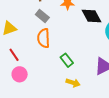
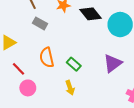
orange semicircle: (44, 38) -> (47, 57), moved
yellow arrow: (73, 83) -> (70, 88), moved, turned 64

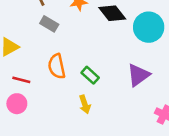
red line: (18, 69) -> (21, 80), turned -32
pink circle: (28, 88) -> (17, 104), moved

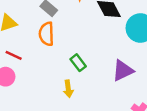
orange semicircle: (57, 66) -> (46, 34), moved

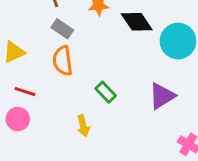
yellow arrow: (68, 89) -> (83, 126), moved

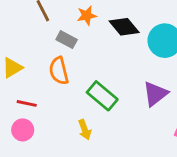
gray rectangle: (62, 29) -> (67, 40), moved
green rectangle: (106, 92) -> (102, 96), size x1.5

